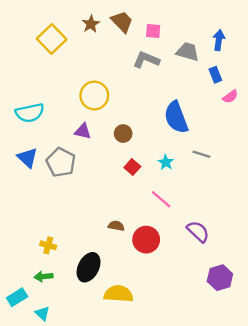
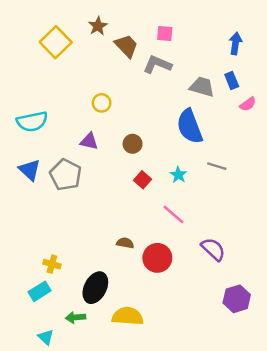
brown trapezoid: (122, 22) -> (126, 46), moved
gray trapezoid: (188, 52) -> (202, 87), moved
yellow circle: (94, 95) -> (102, 103), size x0.6
green arrow: (44, 276) -> (76, 317), moved
cyan rectangle: (17, 297) -> (40, 291), moved

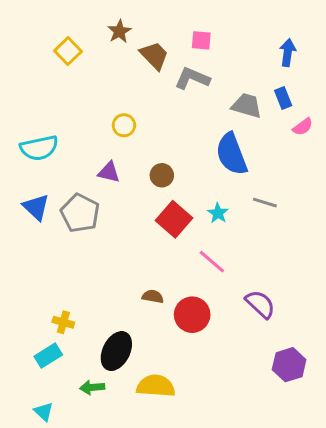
yellow square: (56, 42) -> (68, 51), size x0.7
red square: (142, 180) -> (174, 219), size x1.6
cyan triangle: (46, 337) -> (44, 412), moved

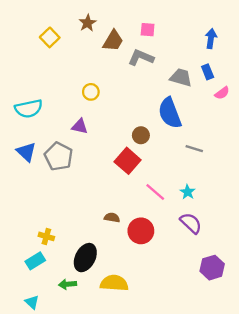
brown trapezoid: (154, 56) -> (113, 41), turned 75
brown circle: (162, 175) -> (141, 135), moved
cyan star: (218, 213) -> (188, 192), moved

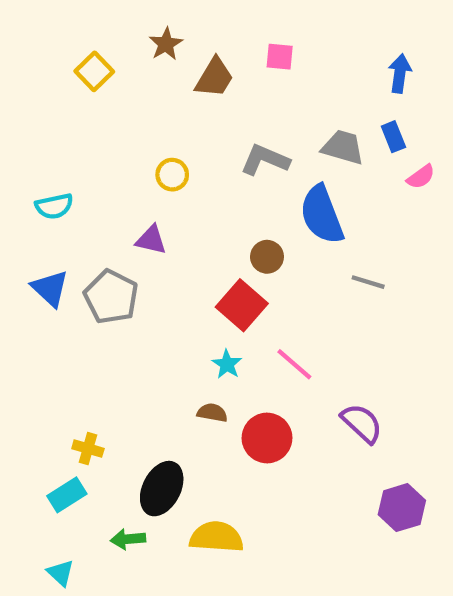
gray L-shape: (141, 57) -> (265, 160), moved
cyan semicircle: (29, 109) -> (54, 206), size x0.7
cyan star: (188, 192) -> (227, 364), moved

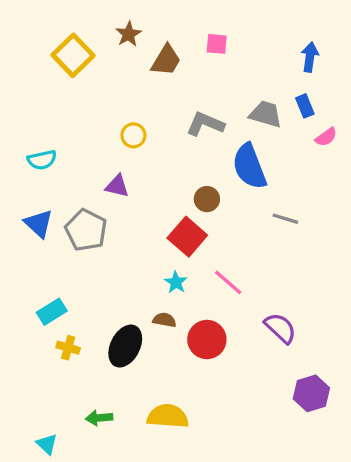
yellow square: (94, 71) -> (73, 55), size x1.4
black ellipse: (162, 489) -> (125, 346), moved
cyan rectangle: (67, 495) -> (52, 312), moved

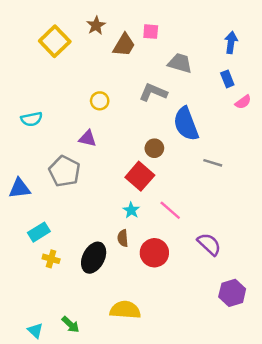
pink square: (217, 44) -> (151, 32), moved
gray trapezoid: (266, 114) -> (180, 63), moved
blue triangle: (39, 224) -> (19, 188), moved, turned -50
brown semicircle: (164, 320) -> (123, 238), turned -105
green arrow: (99, 418) -> (70, 324), moved, turned -132

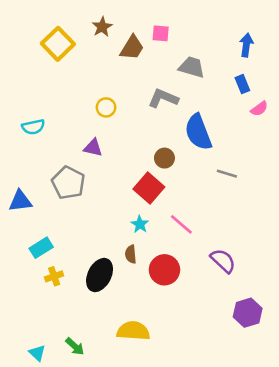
yellow cross: (51, 259) -> (54, 276), turned -35

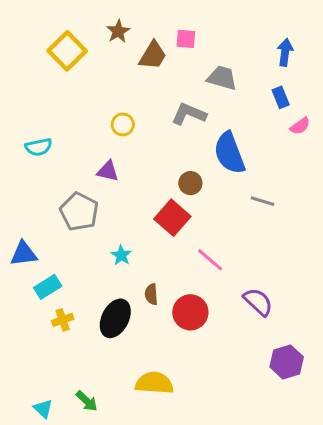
blue triangle: (20, 201) -> (24, 254), moved
cyan star: (140, 224) -> (121, 255), moved

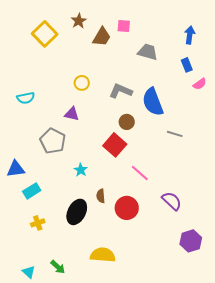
gray L-shape: (189, 114) -> (121, 91), moved
yellow cross: (63, 320) -> (38, 223), moved

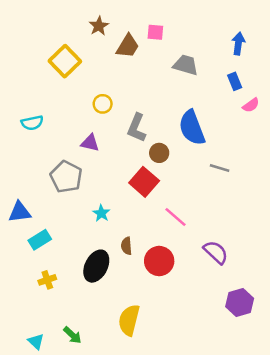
yellow square: (45, 34) -> (65, 61), moved
gray L-shape: (121, 91) -> (137, 128), moved, turned -90
yellow semicircle: (103, 255) -> (129, 320), turned -80

